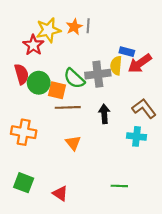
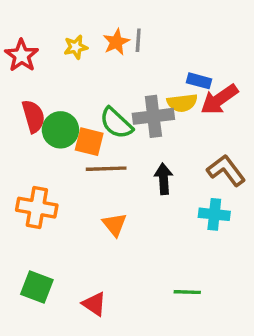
yellow star: (48, 30) -> (76, 47), size x0.6
red star: (33, 45) -> (22, 55), moved
yellow semicircle: (116, 66) -> (182, 103), turned -102

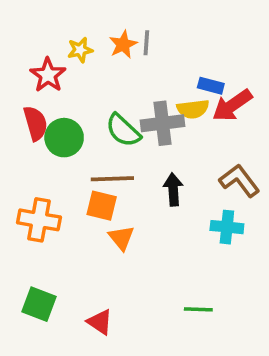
red star: (22, 55) -> (48, 75), moved
orange square: (89, 142) -> (102, 206), moved

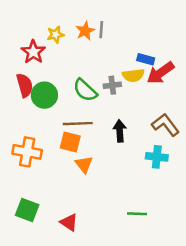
gray cross: (162, 123) -> (112, 85), size x0.6

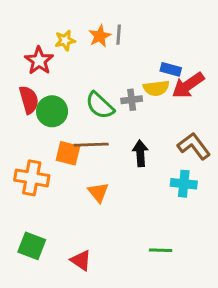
orange square: (70, 142) -> (68, 153), moved

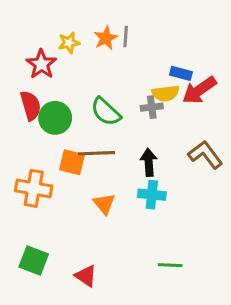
gray cross: (132, 100) -> (152, 107), moved
cyan cross: (184, 184) -> (152, 195), moved

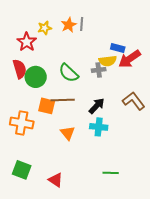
black arrow: (149, 162) -> (97, 106), turned 48

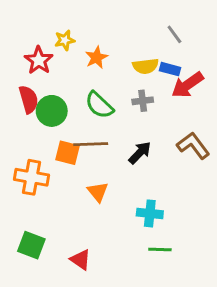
gray line: (82, 24) -> (174, 34), moved, turned -40
orange star: (69, 25) -> (96, 57), moved
yellow semicircle: (108, 61) -> (146, 66), moved
cyan cross: (99, 127) -> (150, 213), moved

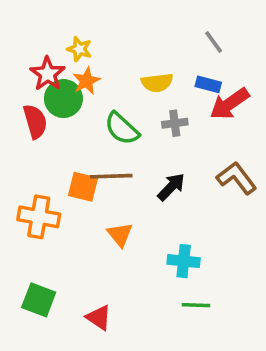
yellow star: (65, 40) -> (79, 49), turned 30
orange star: (96, 57) -> (86, 81), moved
yellow semicircle: (146, 66) -> (157, 83), moved
green circle: (52, 111) -> (63, 99), moved

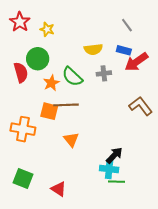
red star: (48, 74) -> (20, 22), moved
orange star: (86, 81) -> (51, 83), moved
black arrow: (171, 187) -> (114, 155), moved
cyan cross: (184, 261) -> (109, 169), moved

